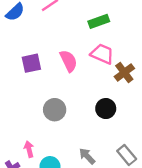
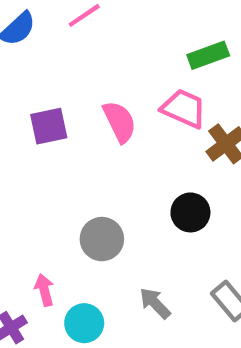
green rectangle: (99, 21) -> (208, 55), moved
gray circle: (55, 110) -> (102, 239), moved

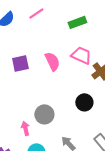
green rectangle: (208, 55) -> (77, 22), moved
pink arrow: (44, 290) -> (25, 128), moved

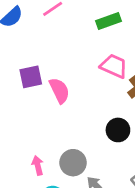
pink semicircle: (52, 61) -> (59, 91), moved
gray circle: (44, 114) -> (73, 163), moved

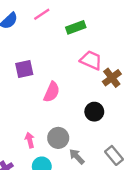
green rectangle: (108, 21) -> (76, 27), moved
pink semicircle: (59, 91) -> (52, 92), moved, turned 50

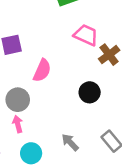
gray circle: (58, 138) -> (18, 100), moved

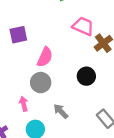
gray circle: (18, 100) -> (41, 83), moved
gray arrow: (70, 142) -> (61, 111), moved

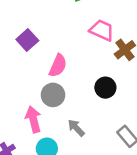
purple square: (18, 35) -> (27, 40), turned -30
pink arrow: (24, 104) -> (33, 119), size x1.5

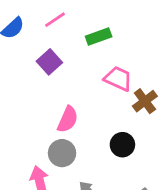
purple square: (27, 40) -> (49, 62), moved

